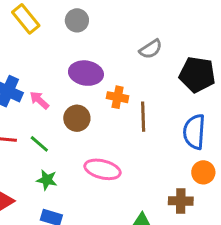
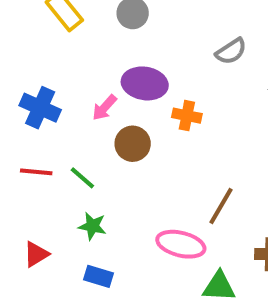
pink arrow: (39, 100) -> (104, 108), moved, turned -90
brown line: (143, 117) -> (221, 206), moved, turned 32
pink ellipse: (103, 169) -> (181, 244), moved

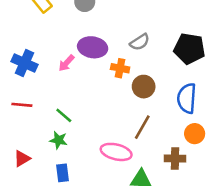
gray semicircle: (231, 51) -> (140, 42), moved
brown circle: (133, 144) -> (144, 87), moved
green line: (82, 178) -> (64, 115), moved
blue rectangle: (98, 276) -> (62, 173), turned 66

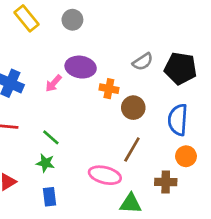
gray semicircle: (140, 42) -> (143, 62), moved

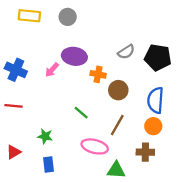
yellow rectangle: (27, 18) -> (29, 16), turned -45
green line: (51, 137) -> (81, 113), moved
orange circle: (186, 156) -> (153, 126), moved

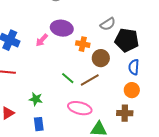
black pentagon: (158, 57) -> (127, 40), moved
blue semicircle: (156, 100) -> (134, 67), size x0.7
brown line: (117, 125) -> (90, 80), moved, turned 30

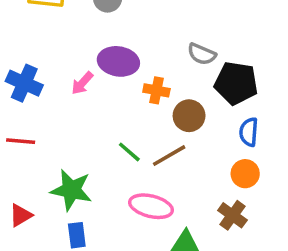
gray semicircle: (108, 24) -> (202, 54), turned 56
green star: (36, 99) -> (71, 190), size x1.6
brown cross: (125, 113) -> (232, 215), turned 35

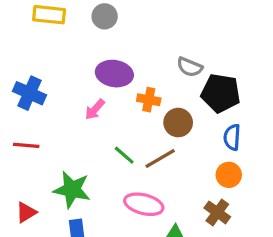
pink arrow: (82, 83) -> (95, 109), moved

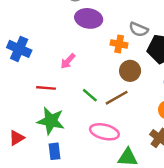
purple ellipse: (114, 74) -> (89, 18), moved
orange cross: (149, 100) -> (119, 44), moved
red line: (26, 145) -> (46, 88), moved

